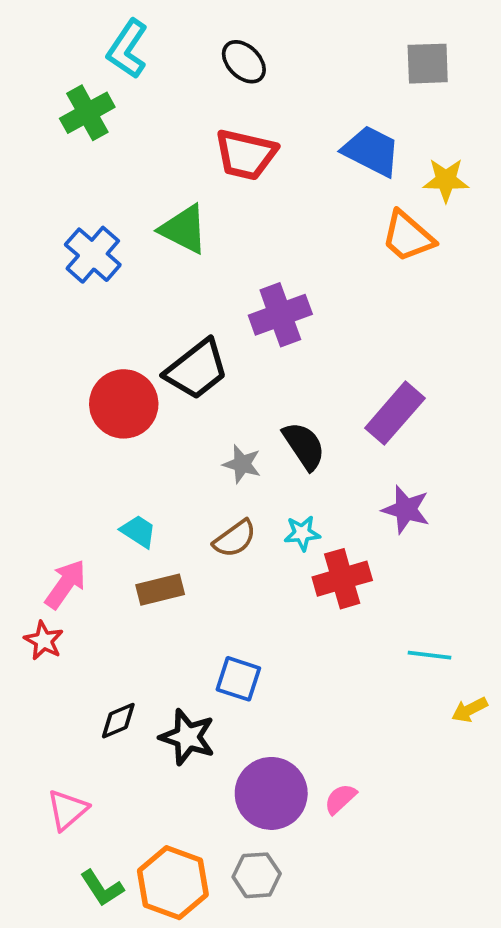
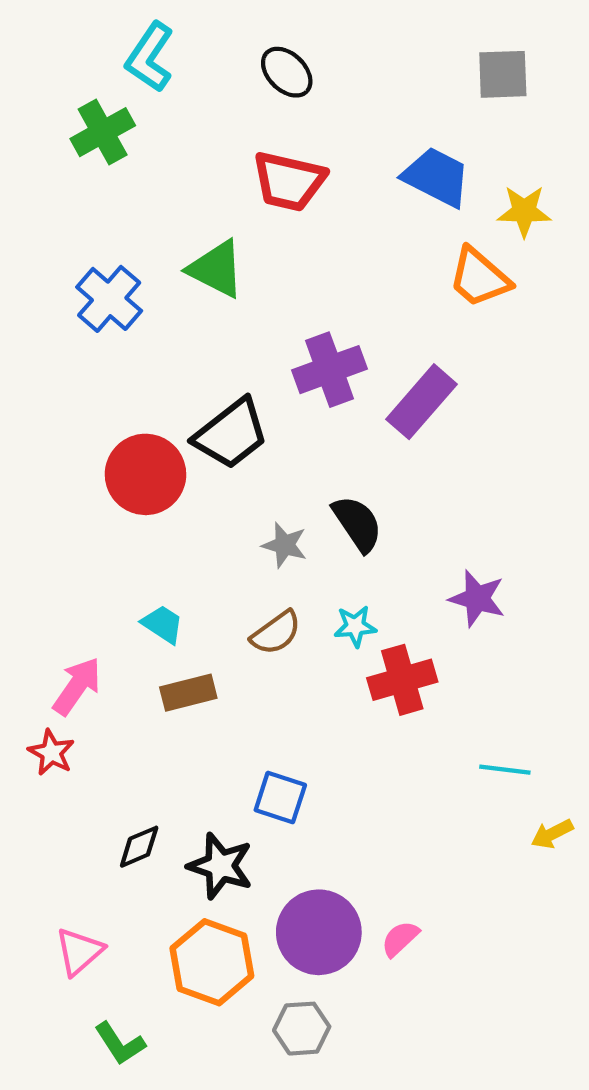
purple rectangle: (395, 413) -> (422, 402), moved
orange hexagon: (173, 883) -> (212, 962), moved

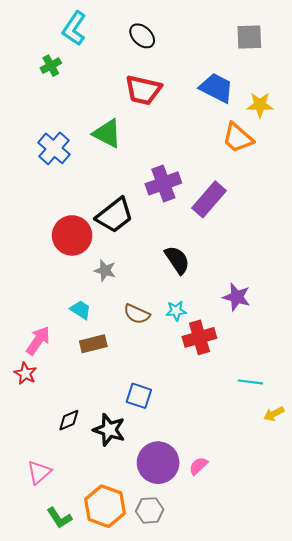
green cross: (103, 132) -> (51, 66), size x0.7
gray star: (285, 545) -> (105, 270), moved
brown semicircle: (276, 633) -> (137, 314), turned 60
orange hexagon: (212, 962) -> (105, 506), moved

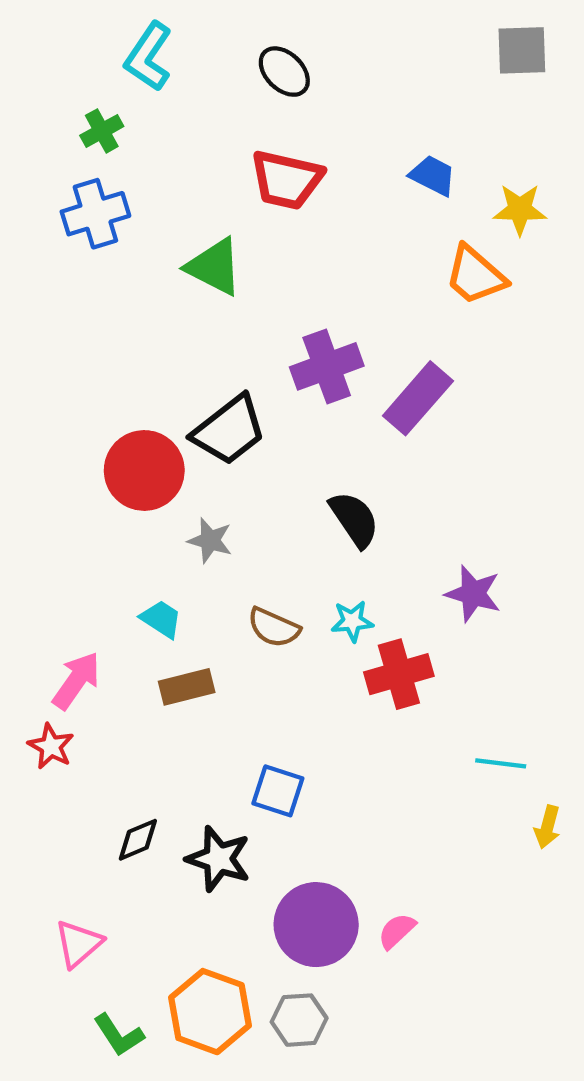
gray square: (249, 37) -> (522, 50), moved
blue trapezoid: (216, 88) -> (433, 176), size x0.7
blue cross: (54, 148) -> (95, 214), moved, turned 32
yellow arrow: (274, 414) -> (547, 827), turned -48

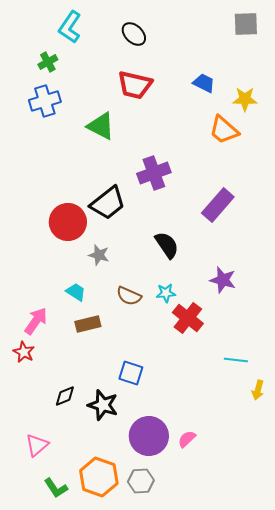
purple rectangle: (418, 398) -> (218, 205), moved
red cross: (399, 674) -> (188, 318), turned -36

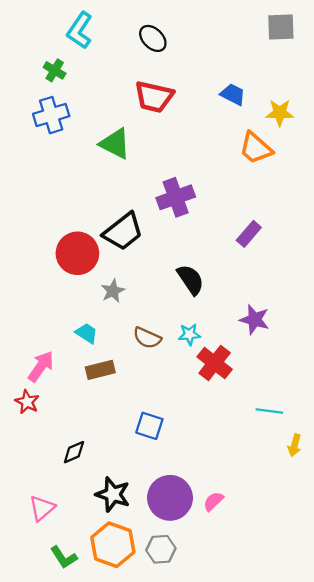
green cross: (48, 62) -> (55, 70), turned -30
purple rectangle: (218, 205) -> (249, 234), size x0.7
gray star: (99, 255) -> (113, 291), turned 30
black star: (103, 405) -> (113, 494), moved

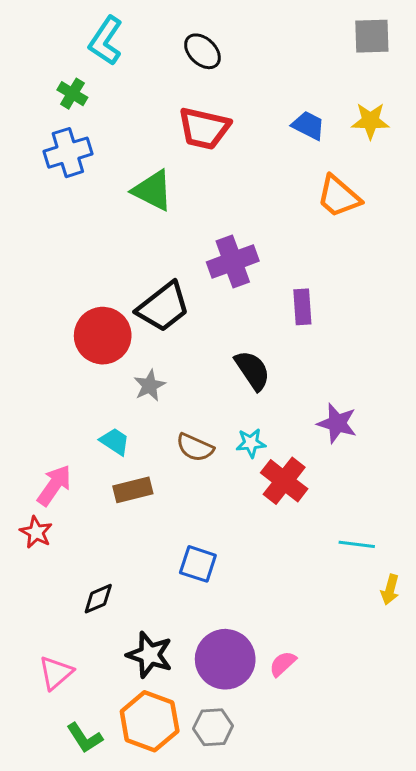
yellow star: (280, 113) -> (370, 121), moved
purple rectangle: (249, 234) -> (302, 307), moved, turned -45

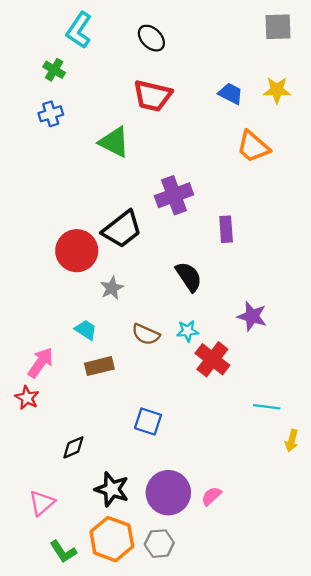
blue cross: (68, 153) -> (51, 114), size x0.7

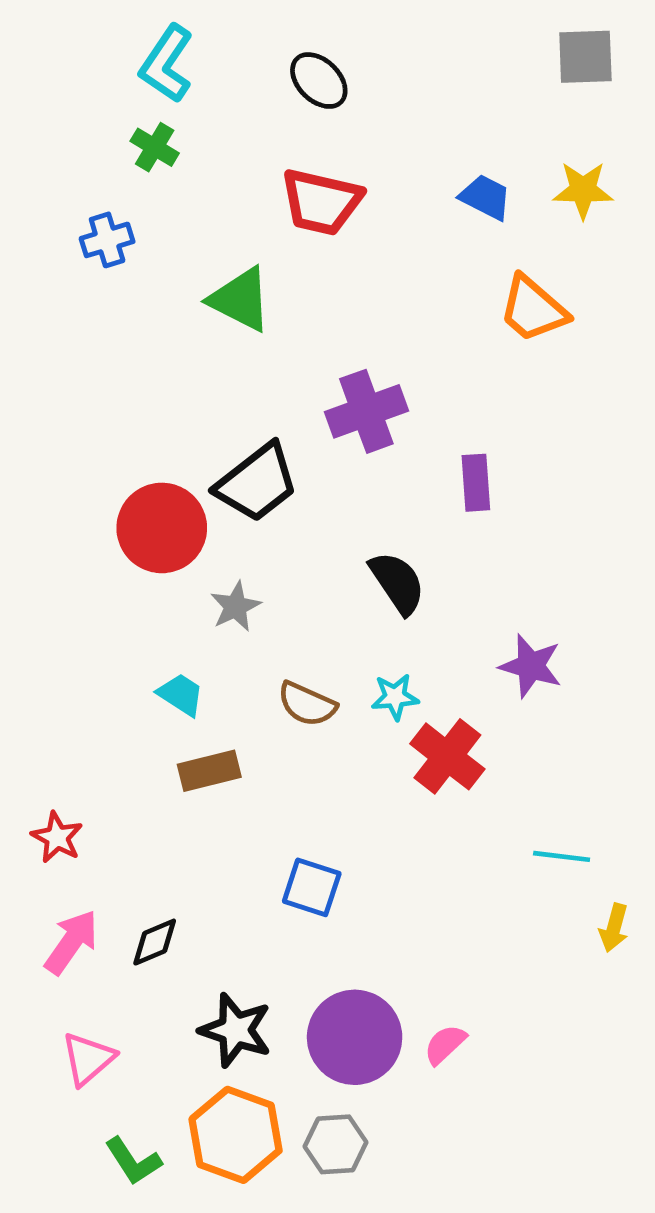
green cross: (54, 70) -> (155, 147), moved
pink arrow: (41, 363) -> (71, 942), moved

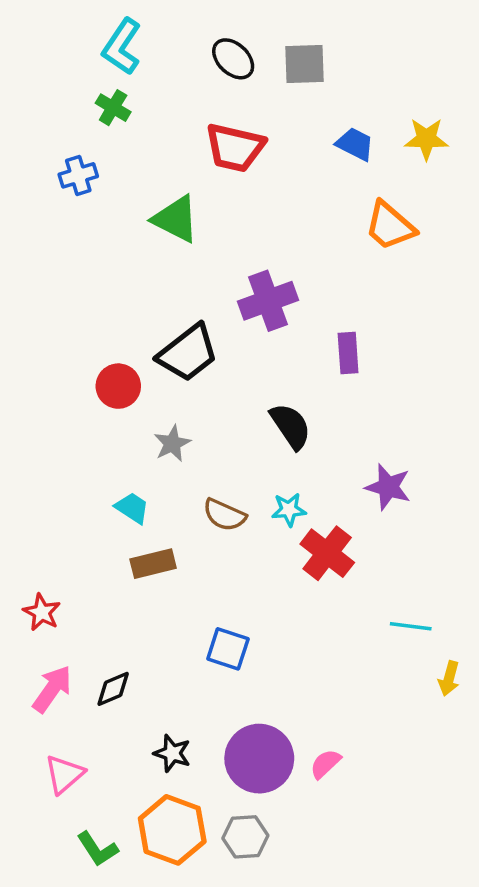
gray square: (585, 57) -> (305, 64), moved
red circle: (162, 528) -> (118, 386), size x0.7
black star: (236, 1030) -> (172, 753), size x0.7

